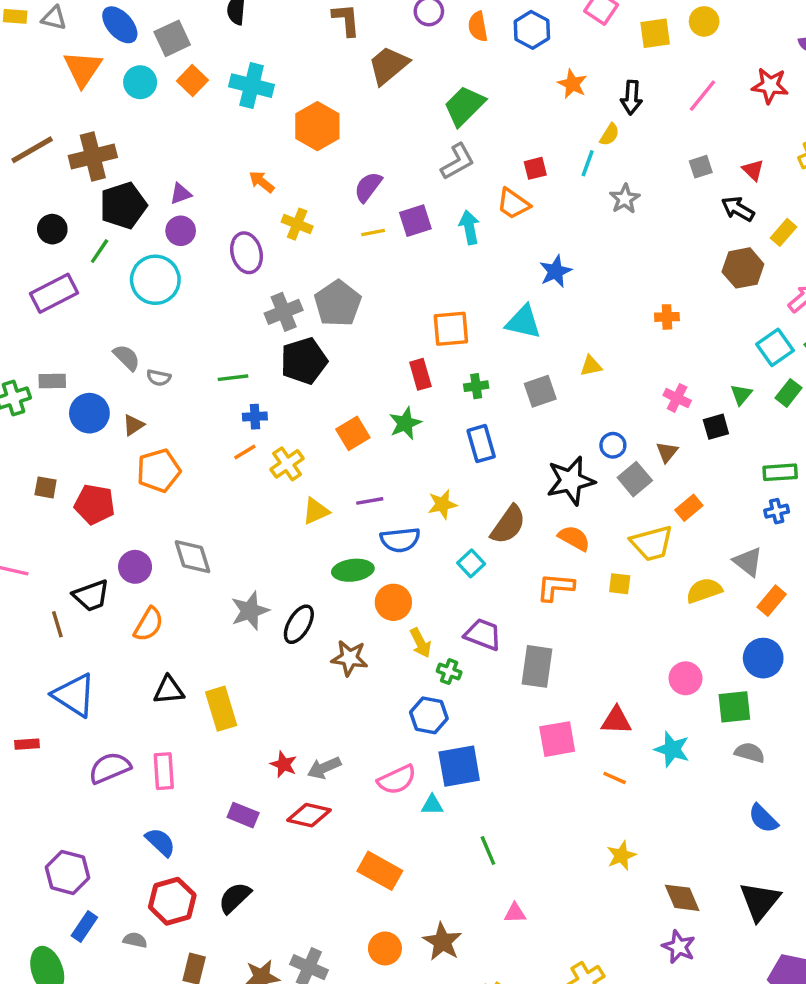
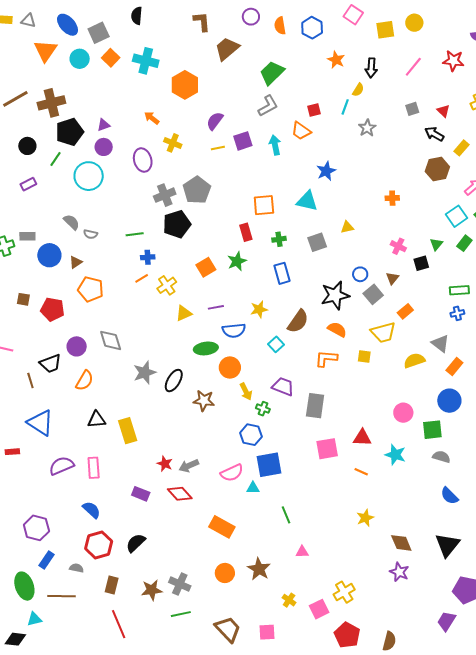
purple rectangle: (54, 293) -> (28, 184), size x0.6
orange pentagon: (159, 471) -> (91, 289), turned 30
red diamond: (309, 815) -> (180, 494), turned 35

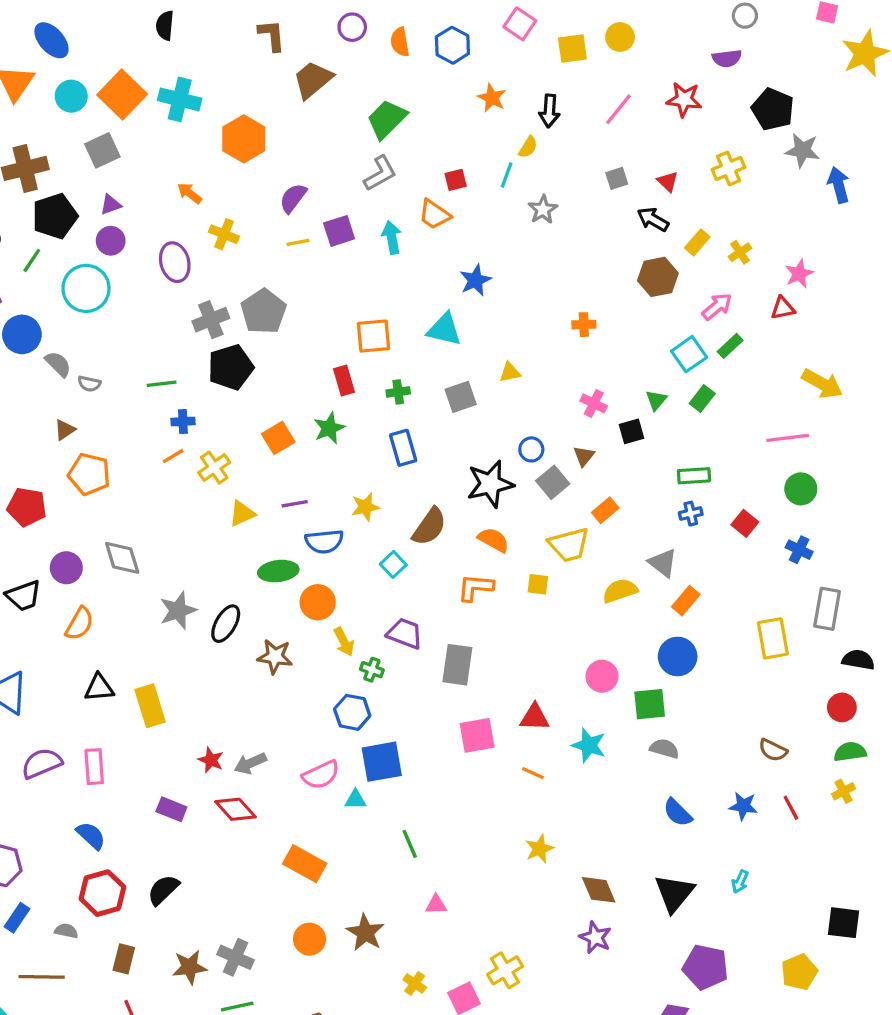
gray square: (99, 33) -> (102, 150), moved
orange square: (111, 58) -> (122, 95), size x1.6
blue circle: (49, 255) -> (22, 334), moved

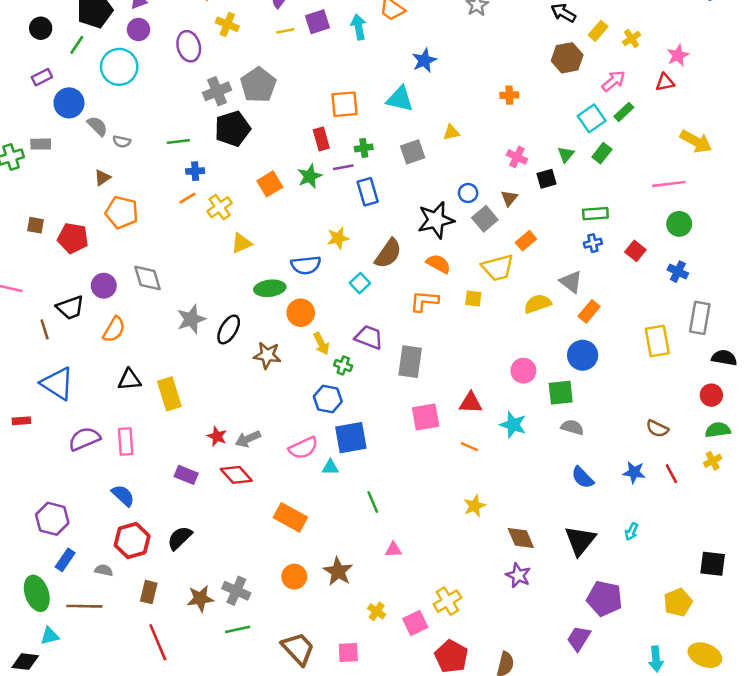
purple line: (295, 504) -> (343, 167), moved

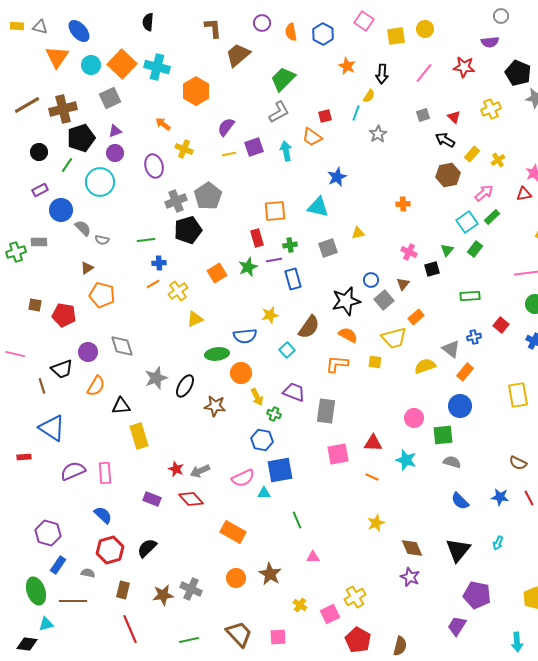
blue cross: (593, 243) -> (474, 337), moved
black triangle: (129, 380) -> (121, 406), moved
green line: (238, 629) -> (189, 640), moved

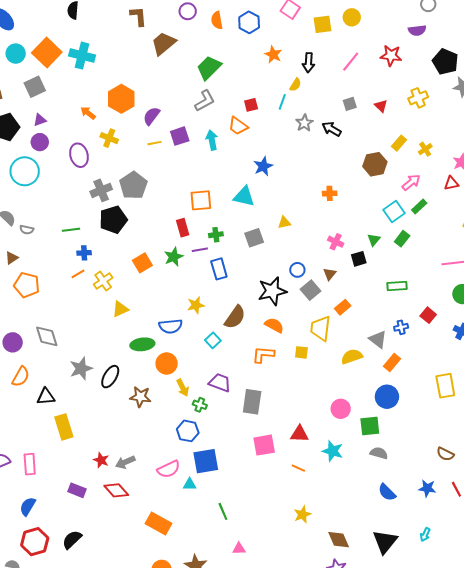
orange hexagon: (196, 91) -> (121, 99), moved
black arrow: (445, 140) -> (332, 129), moved
yellow trapezoid: (394, 338) -> (321, 328), turned 112
blue semicircle: (103, 515) -> (28, 506), turned -102

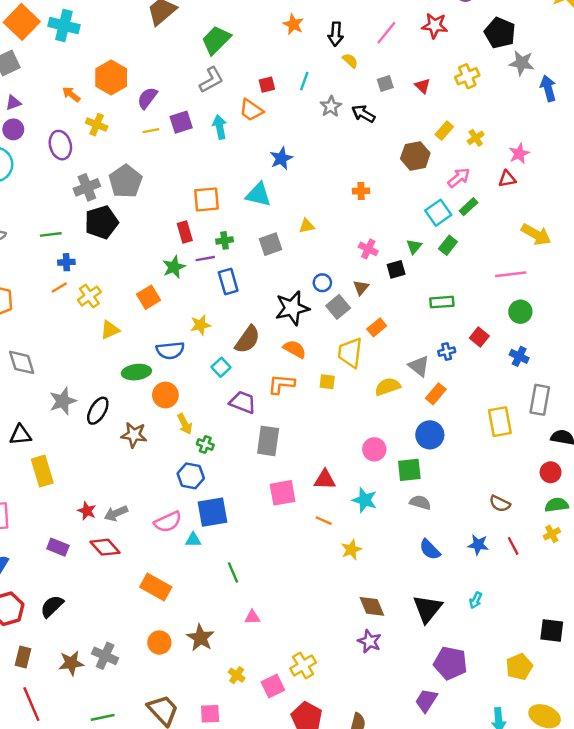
yellow semicircle: (295, 85) -> (350, 61), moved, turned -80
orange square: (142, 263) -> (148, 297), moved
purple trapezoid: (220, 383) -> (243, 402), moved
yellow star: (302, 514) -> (351, 550), moved

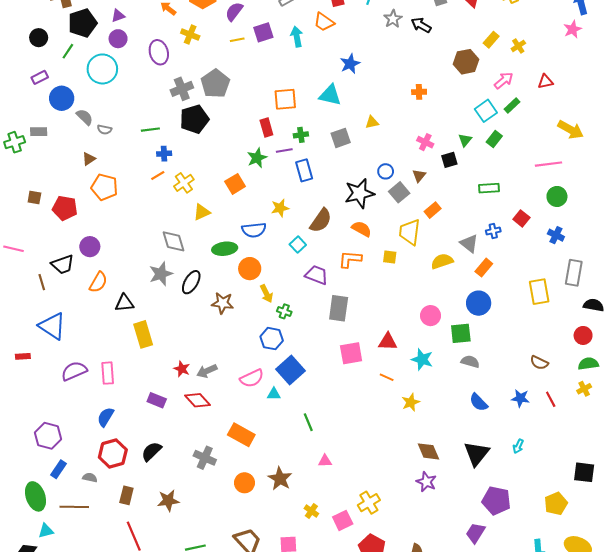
pink star: (519, 154) -> (573, 29), moved
gray diamond: (22, 362) -> (173, 241), moved
blue square: (212, 512) -> (290, 370), turned -32
gray cross: (105, 656) -> (205, 458), moved

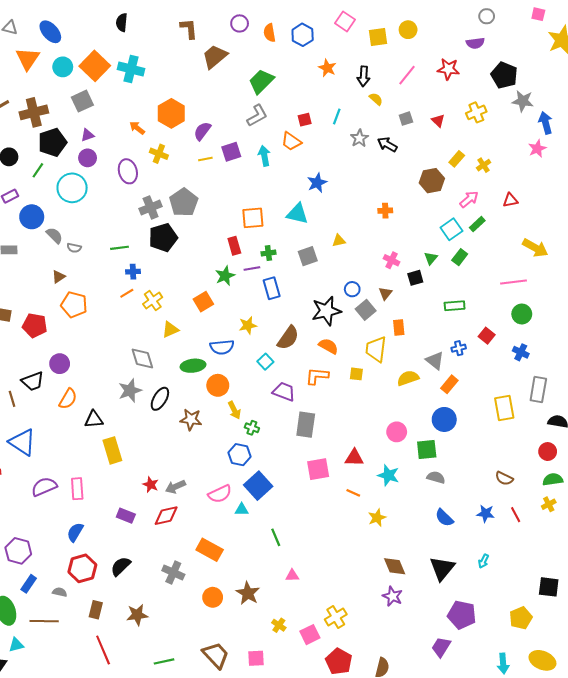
orange rectangle: (433, 210) -> (399, 327), turned -56
red diamond: (197, 400) -> (166, 516), turned -60

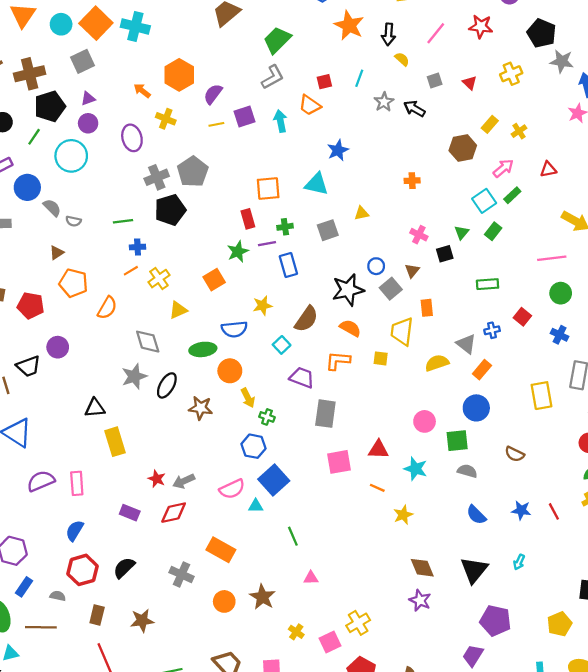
orange star: (327, 68) -> (349, 25), size x1.5
orange semicircle: (68, 399) -> (107, 308), moved
brown semicircle: (504, 478) -> (515, 454), moved

